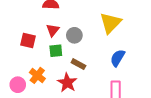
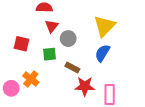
red triangle: (53, 30) -> (52, 26), moved
blue semicircle: (118, 58) -> (102, 53), moved
red star: (67, 83) -> (85, 86), moved, turned -30

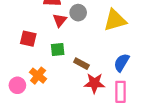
yellow triangle: (104, 26) -> (115, 20), turned 30
gray circle: (68, 39) -> (78, 13), moved
blue semicircle: (102, 53) -> (122, 63), moved

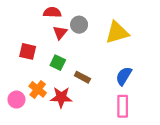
green square: (58, 49) -> (58, 63), turned 32
red star: (94, 83) -> (61, 97), moved

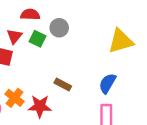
red triangle: (60, 32) -> (14, 36), moved
yellow triangle: (117, 32) -> (121, 41), moved
green square: (58, 63) -> (37, 39), moved

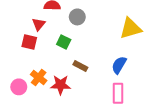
green square: (37, 39) -> (64, 42), moved

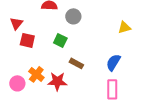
red triangle: (39, 24) -> (16, 23), moved
yellow triangle: (131, 28) -> (124, 27), size x0.6

